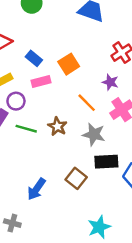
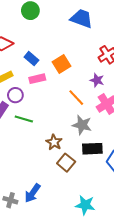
brown star: (57, 126) -> (54, 142), moved
blue arrow: (36, 189) -> (32, 193), moved
cyan star: (99, 227) -> (85, 205), turned 30

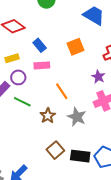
orange square: (61, 64) -> (76, 47), moved
orange line: (76, 98) -> (62, 91), moved
brown star: (54, 142) -> (48, 116), moved
black rectangle: (92, 149) -> (80, 156), moved

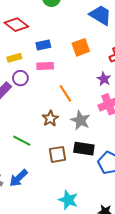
blue rectangle: (40, 45) -> (43, 45), turned -64
green line: (22, 102) -> (22, 141), moved
brown square: (55, 150) -> (57, 154), turned 30
black rectangle: (80, 156) -> (84, 149), moved

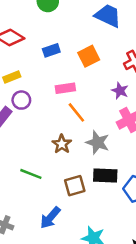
blue rectangle: (43, 45) -> (51, 50), moved
pink rectangle: (45, 66) -> (65, 88), moved
blue arrow: (18, 178) -> (50, 218), moved

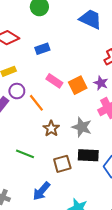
orange square: (89, 56) -> (78, 85), moved
pink rectangle: (65, 88) -> (54, 81), turned 42
orange line: (76, 112) -> (36, 103), moved

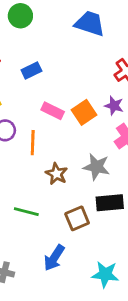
orange line: (36, 103) -> (33, 143), turned 48

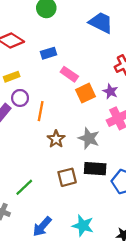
pink rectangle: (53, 111) -> (69, 74), moved
green line: (26, 212) -> (24, 187), moved, turned -66
blue arrow: (54, 258) -> (42, 226), moved

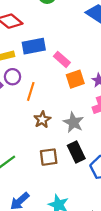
blue rectangle: (48, 53) -> (34, 46), moved, size x1.5
black rectangle: (95, 169) -> (76, 152), turned 54

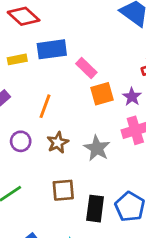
purple circle: (13, 77) -> (21, 141), moved
black rectangle: (76, 152) -> (95, 209), moved, turned 30

